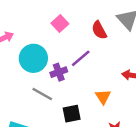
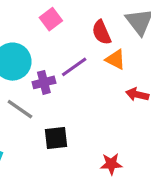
orange triangle: (103, 97) -> (115, 59), moved, turned -35

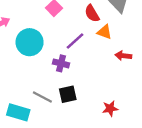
purple cross: (44, 82) -> (61, 63), moved, turned 35
gray line: (20, 109) -> (42, 97), moved

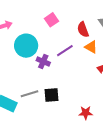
purple cross: (61, 63) -> (43, 61), moved
gray line: (42, 97) -> (30, 94), turned -54

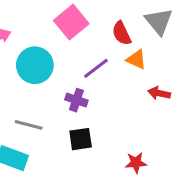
pink square: (51, 20) -> (71, 22), size x1.5
purple cross: (43, 61) -> (76, 100), moved
gray line: (30, 94) -> (29, 125), moved, turned 36

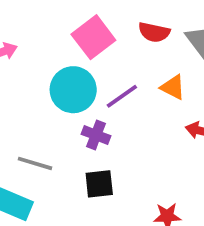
red semicircle: (122, 33) -> (154, 32), moved, turned -55
cyan circle: (35, 65) -> (73, 90), moved

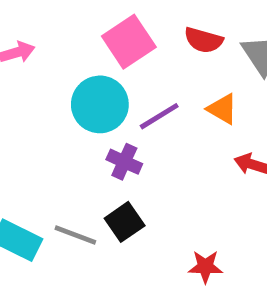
gray line: (35, 163) -> (75, 235), moved
black square: (99, 184) -> (125, 222), turned -32

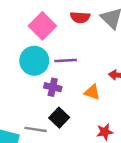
orange triangle: (222, 109) -> (92, 92), moved
purple line: (159, 116) -> (66, 60), turned 40

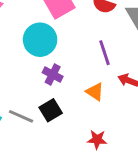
purple line: (66, 60) -> (105, 53), moved, turned 60

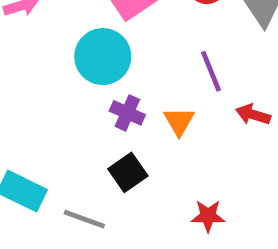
orange triangle: (95, 92) -> (179, 121), moved, turned 30
gray line: (21, 116) -> (84, 219), moved

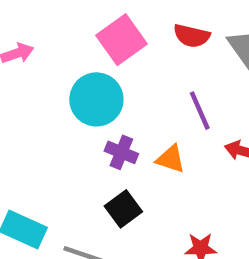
orange triangle: (179, 121) -> (171, 159), turned -40

